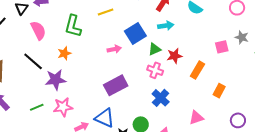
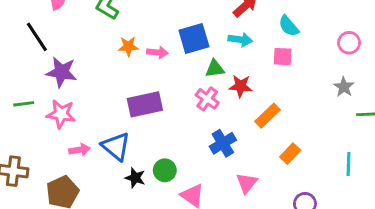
pink square: (222, 47) -> (283, 57), moved
orange star: (64, 53) -> (128, 46), moved
blue cross: (161, 98) -> (223, 143), moved
pink triangle: (196, 118) -> (247, 183), turned -49

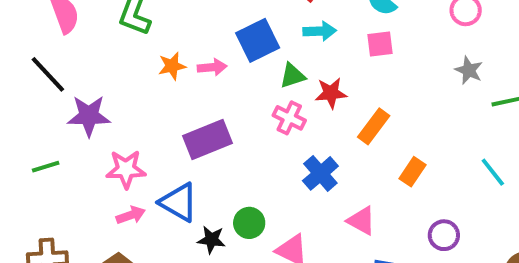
pink star: (61, 114) -> (126, 169), moved
cyan line: (348, 164) -> (493, 172), turned -30
pink triangle: (247, 183) -> (361, 221), turned -30

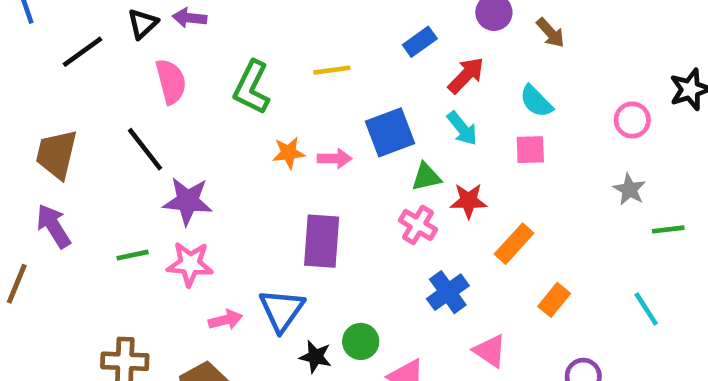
cyan arrow: (320, 31) -> (462, 128), turned 48
purple rectangle: (207, 140) -> (322, 241), turned -69
pink star: (126, 169) -> (190, 264), moved
blue triangle: (179, 202) -> (282, 310), turned 30

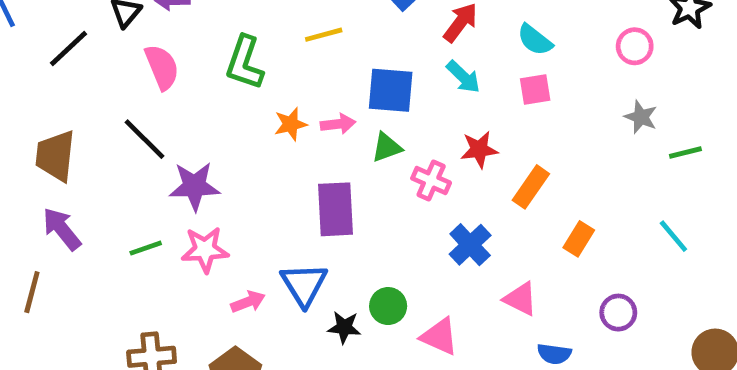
blue square: (390, 132) -> (391, 90), turned 33
green triangle: (426, 177) -> (387, 147), moved

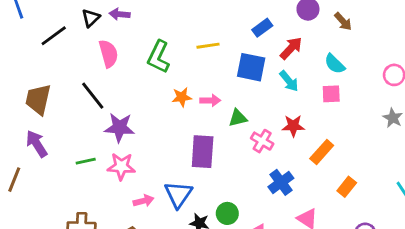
blue square: (391, 90) -> (251, 67), moved

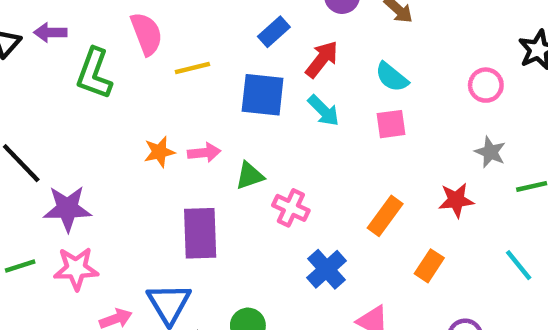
pink semicircle: (108, 54) -> (147, 34), moved
green L-shape: (158, 57) -> (94, 74), moved
red star: (293, 126) -> (456, 200), moved

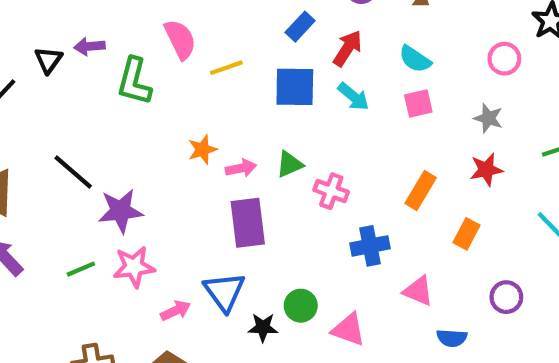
gray star: (490, 152) -> (488, 118), moved
pink arrow: (204, 153) -> (241, 168), moved
blue cross: (327, 269) -> (370, 246), turned 36

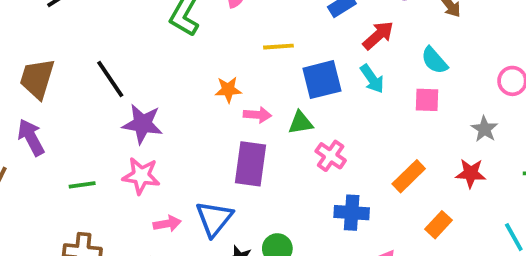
yellow line: (226, 68) -> (278, 47), moved
blue square: (295, 87) -> (322, 80), moved, turned -30
green line: (81, 269) -> (82, 185), moved

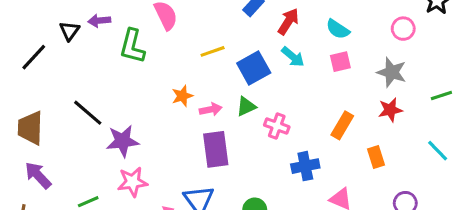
gray star: (485, 129) -> (392, 72), size x1.4
orange rectangle: (439, 225) -> (376, 157), turned -45

